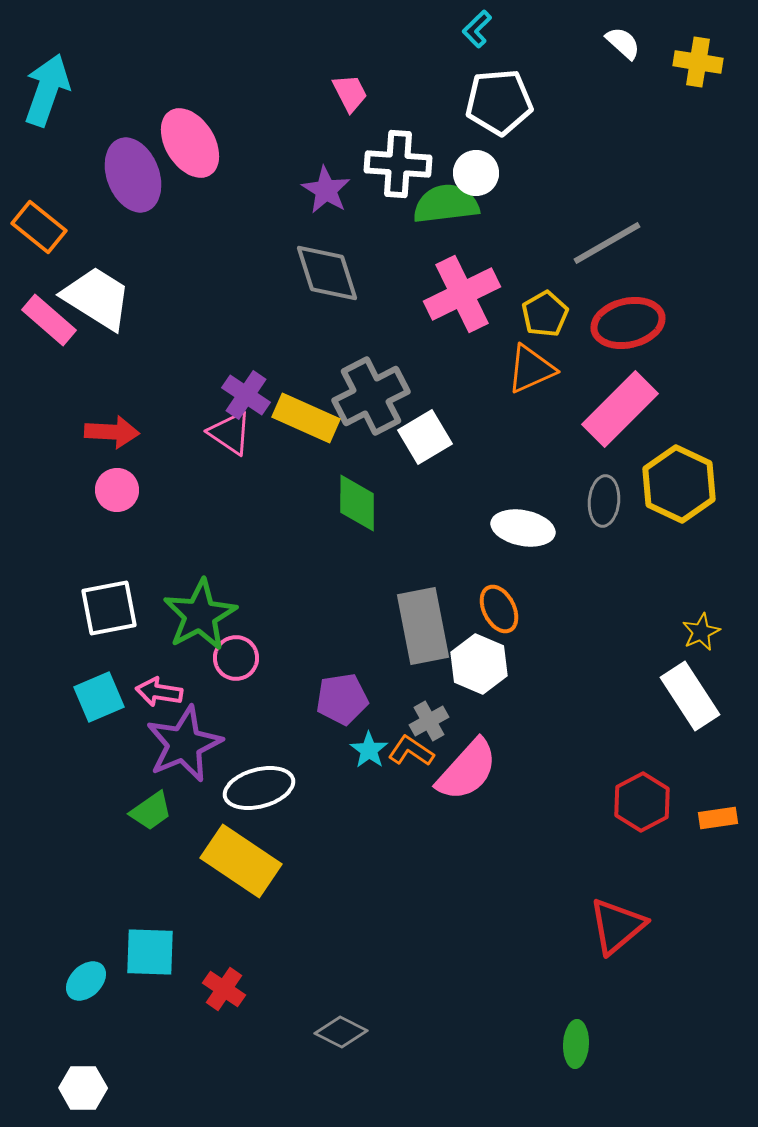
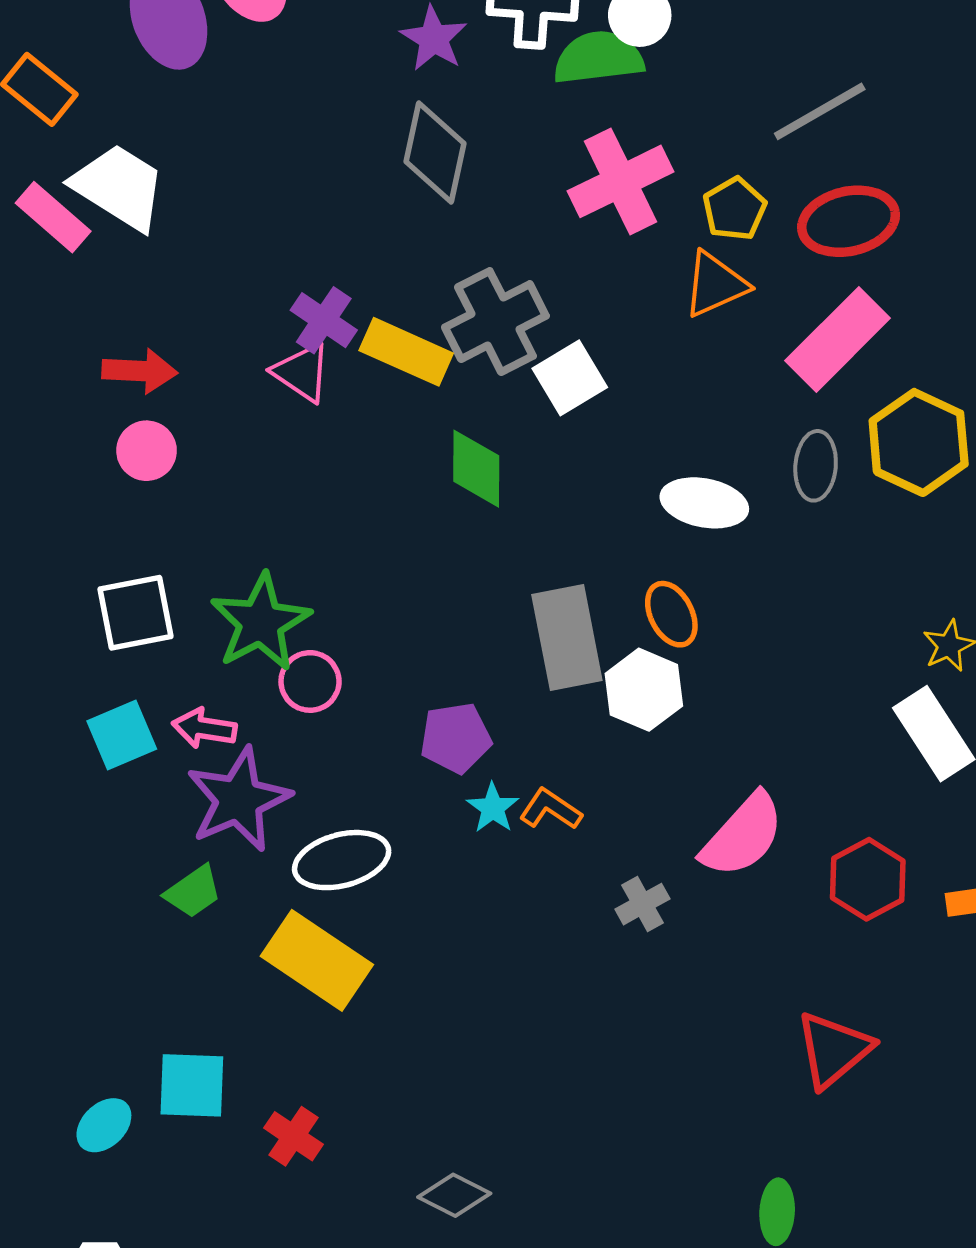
gray diamond: (327, 273) -> (435, 153), turned 30
gray cross: (429, 721) -> (642, 904), moved
pink semicircle: (467, 770) -> (743, 835), moved

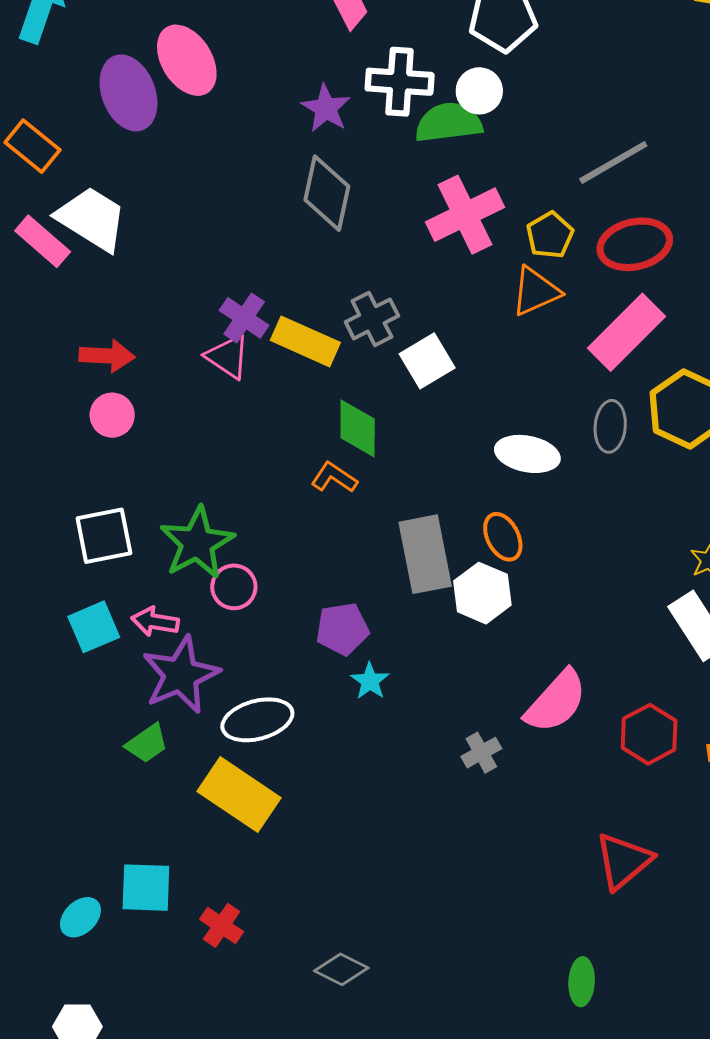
gray cross: (495, 322) -> (372, 319), size x0.7
orange L-shape: (550, 809) -> (334, 477), moved

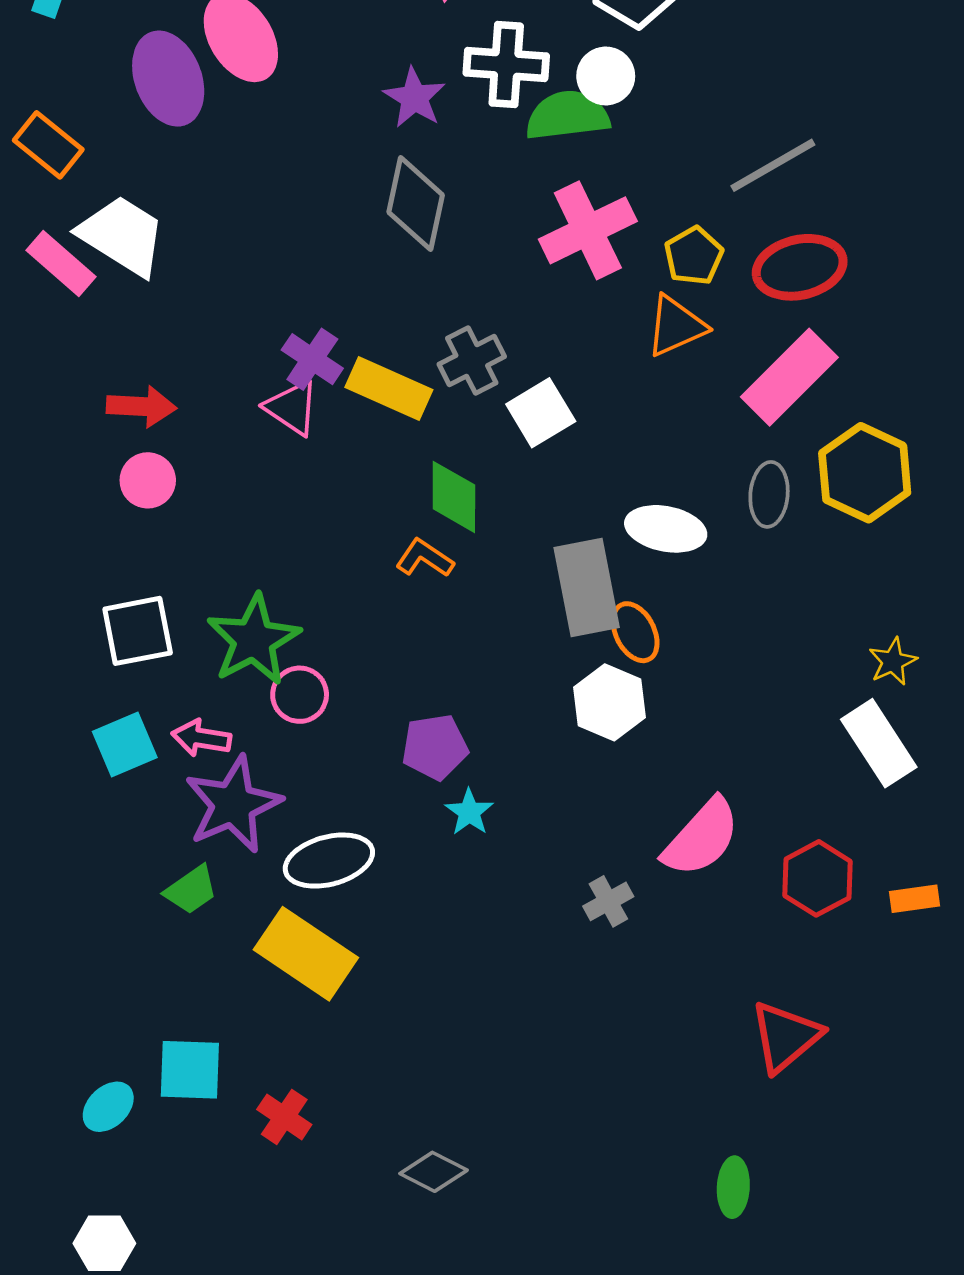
gray rectangle: (425, 554) -> (587, 588), moved

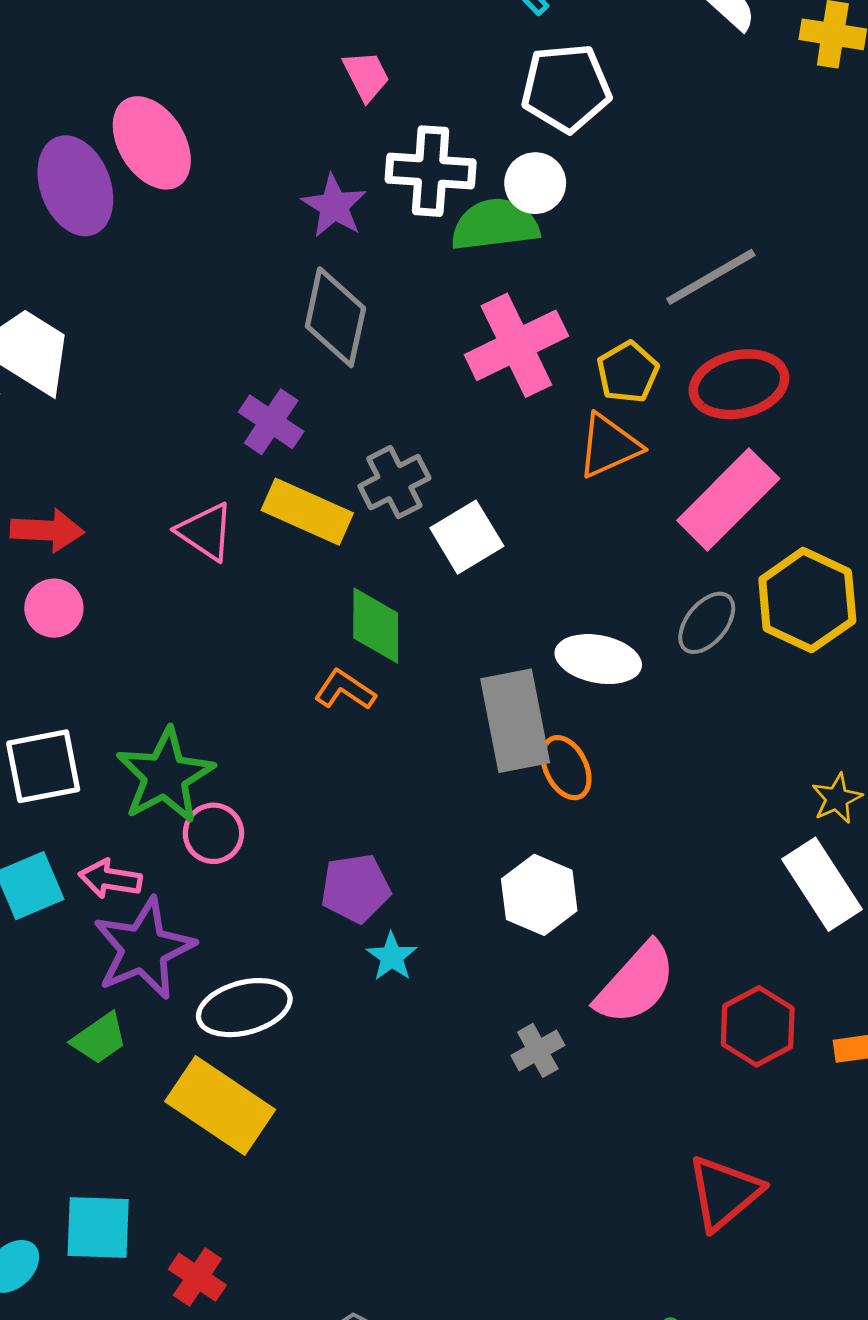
purple cross: (312, 359) -> (271, 422), moved
gray ellipse: (769, 494) -> (707, 623), turned 34
white hexagon: (610, 702) -> (539, 895), moved

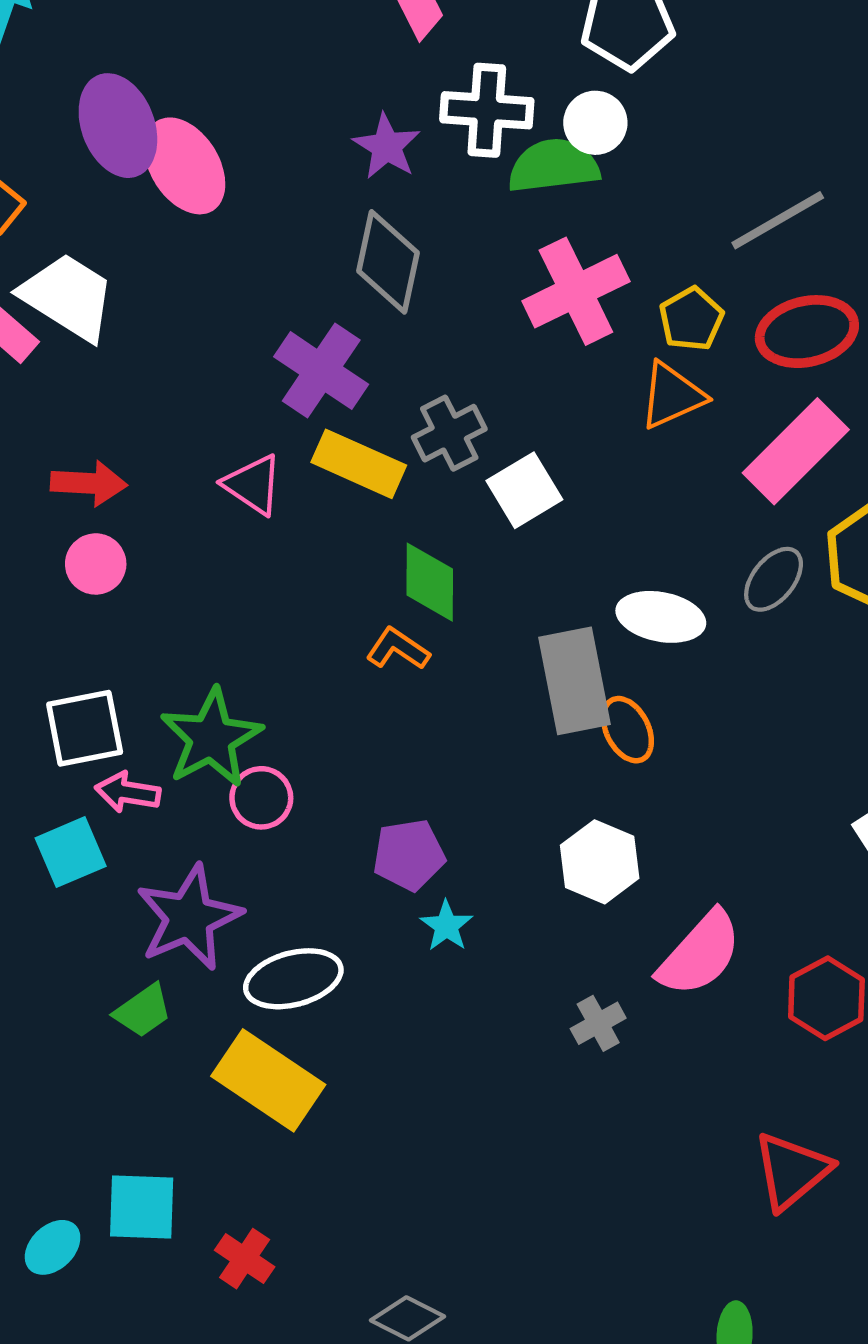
pink ellipse: (152, 143) -> (185, 166), moved
purple cross: (271, 422) -> (321, 371), size x1.4
pink arrow: (110, 879) -> (128, 792), moved

